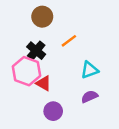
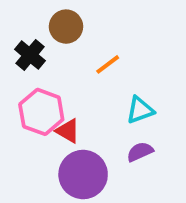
black cross: (36, 51) -> (30, 55), moved
purple circle: (53, 111) -> (83, 175), size x1.6

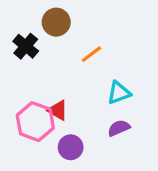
pink hexagon: (41, 112) -> (35, 122), moved
purple circle: (83, 175) -> (71, 147), size x0.6

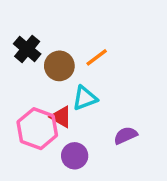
brown circle: (56, 22) -> (59, 66), moved
cyan triangle: (119, 93) -> (85, 98), moved

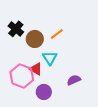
cyan triangle: (85, 98) -> (50, 58), turned -42

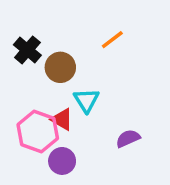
orange line: (57, 34) -> (112, 40), moved
purple circle: (44, 92) -> (62, 161), moved

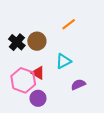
black cross: (27, 50) -> (17, 42), moved
cyan triangle: (86, 100) -> (63, 61), moved, turned 35

